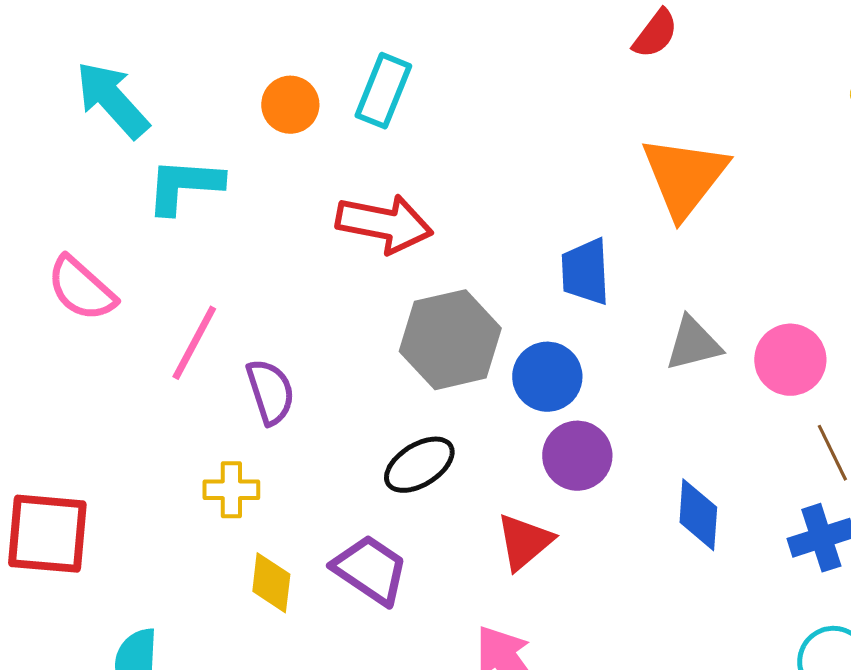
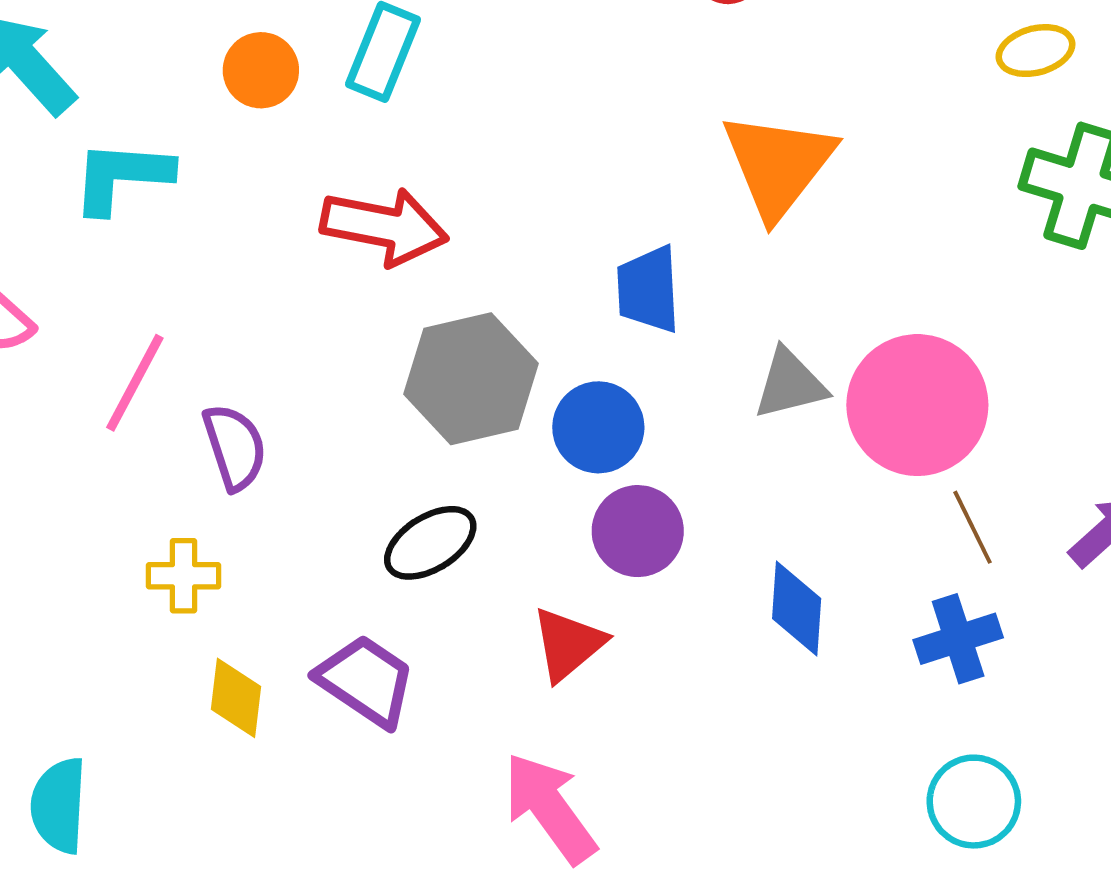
pink circle: (790, 360) -> (917, 405), size x1.5

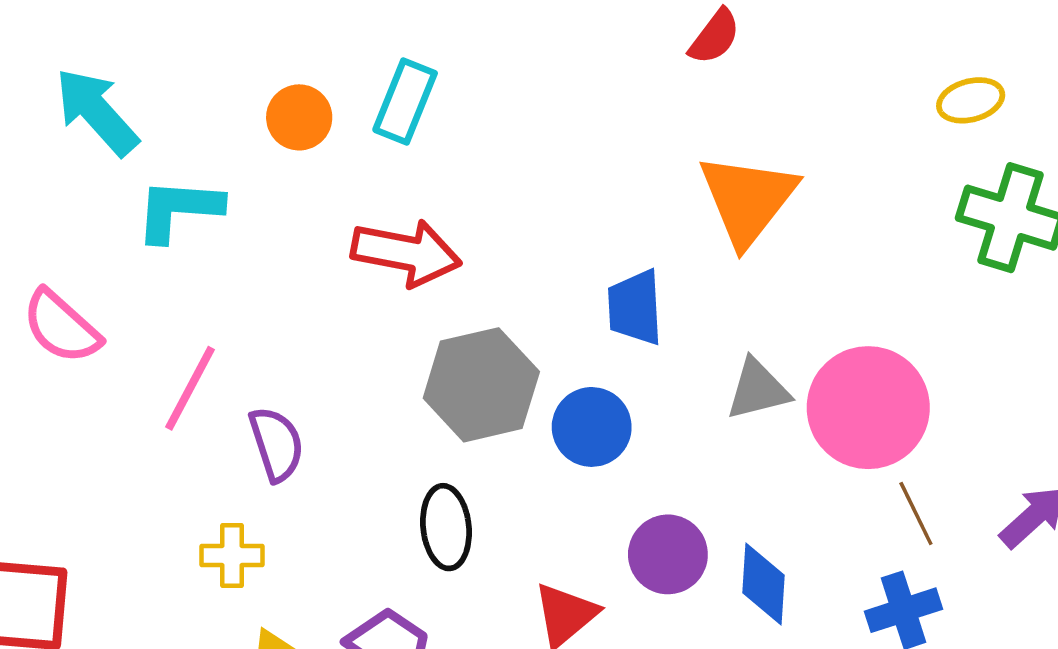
purple circle: (638, 531) -> (668, 554), moved
black ellipse: (430, 543) -> (446, 527), turned -64

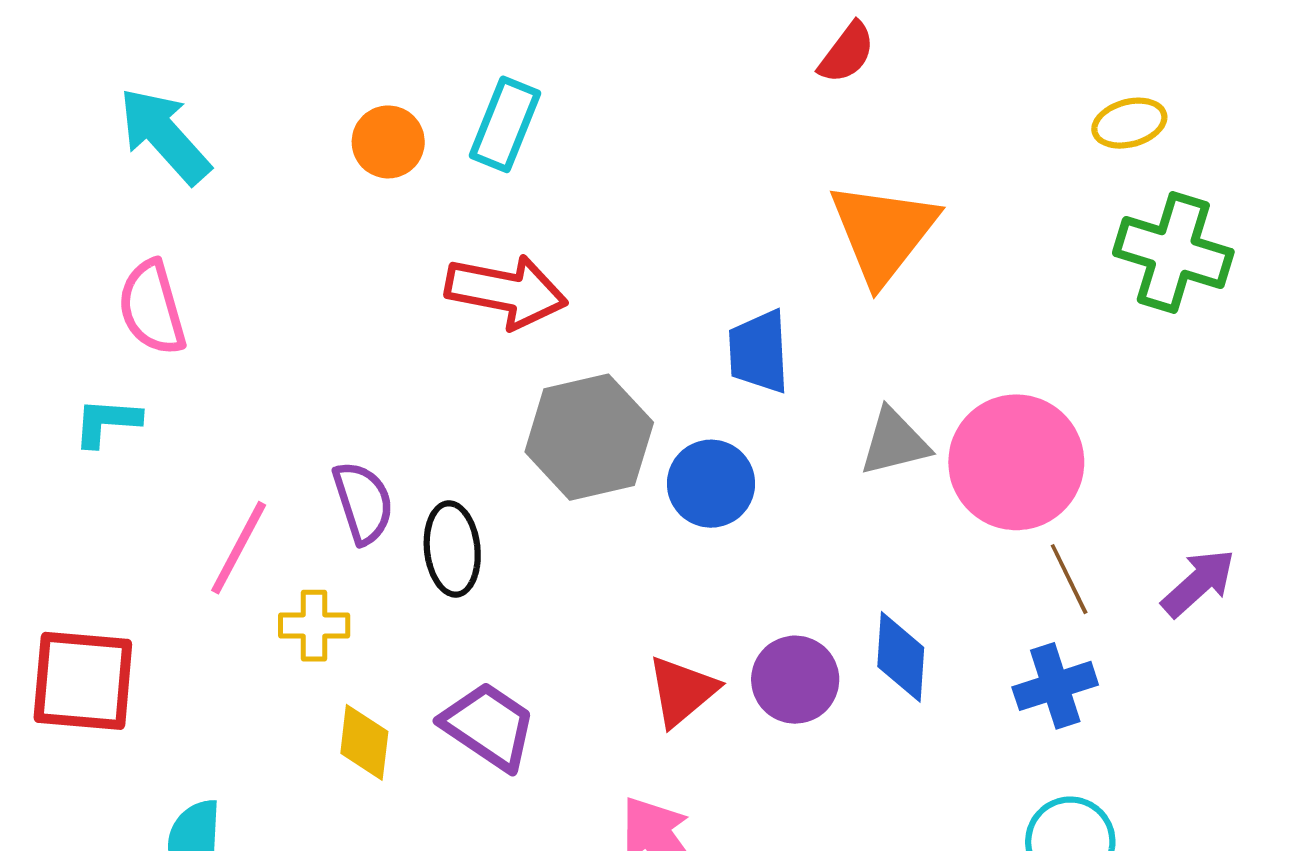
cyan L-shape: (179, 210) -> (107, 422), moved, size x0.7
pink semicircle: (61, 327) -> (152, 308), moved, turned 32
pink line: (190, 388) -> (239, 548), moved
black ellipse: (446, 527) -> (452, 549), moved
purple circle: (668, 554) -> (795, 680), moved

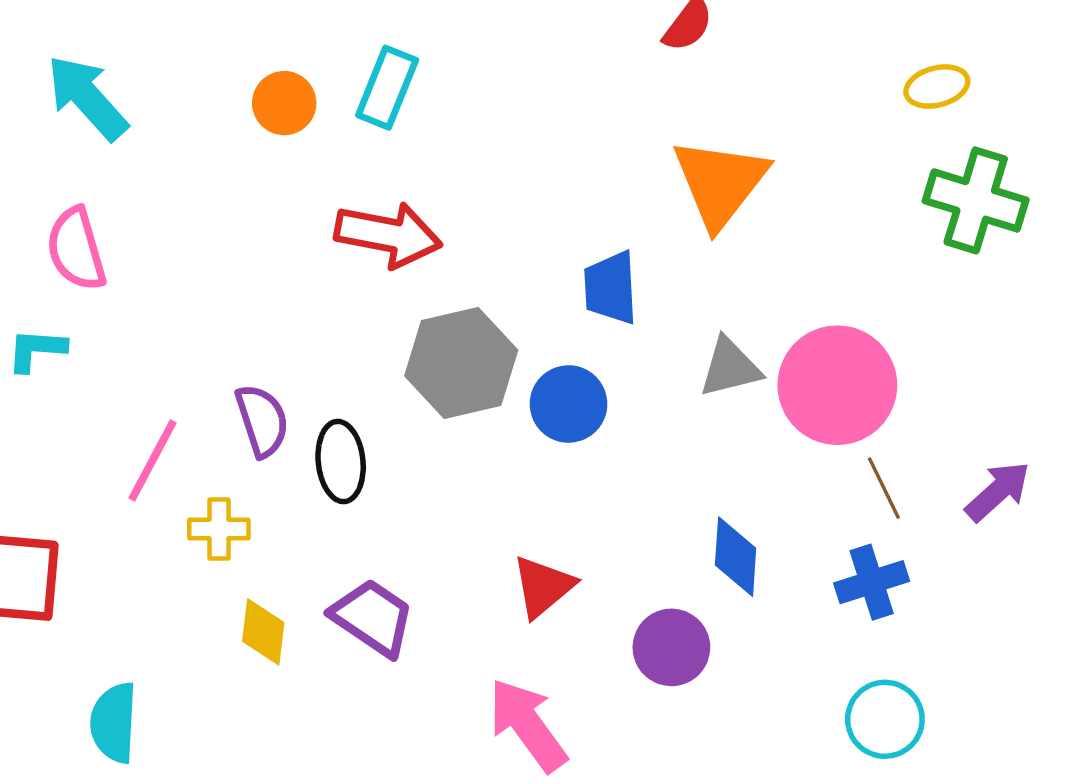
purple circle: (795, 680) -> (671, 647), moved

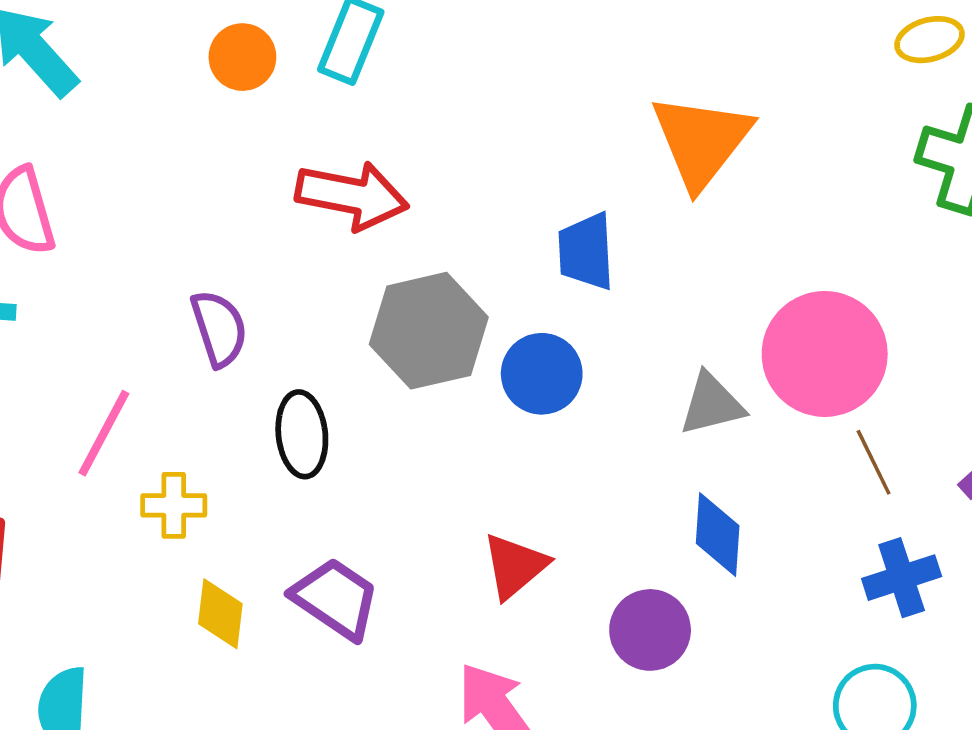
gray triangle: (730, 367) -> (712, 404), moved
purple semicircle: (262, 421) -> (219, 328), moved
blue cross: (872, 582) -> (902, 578), moved

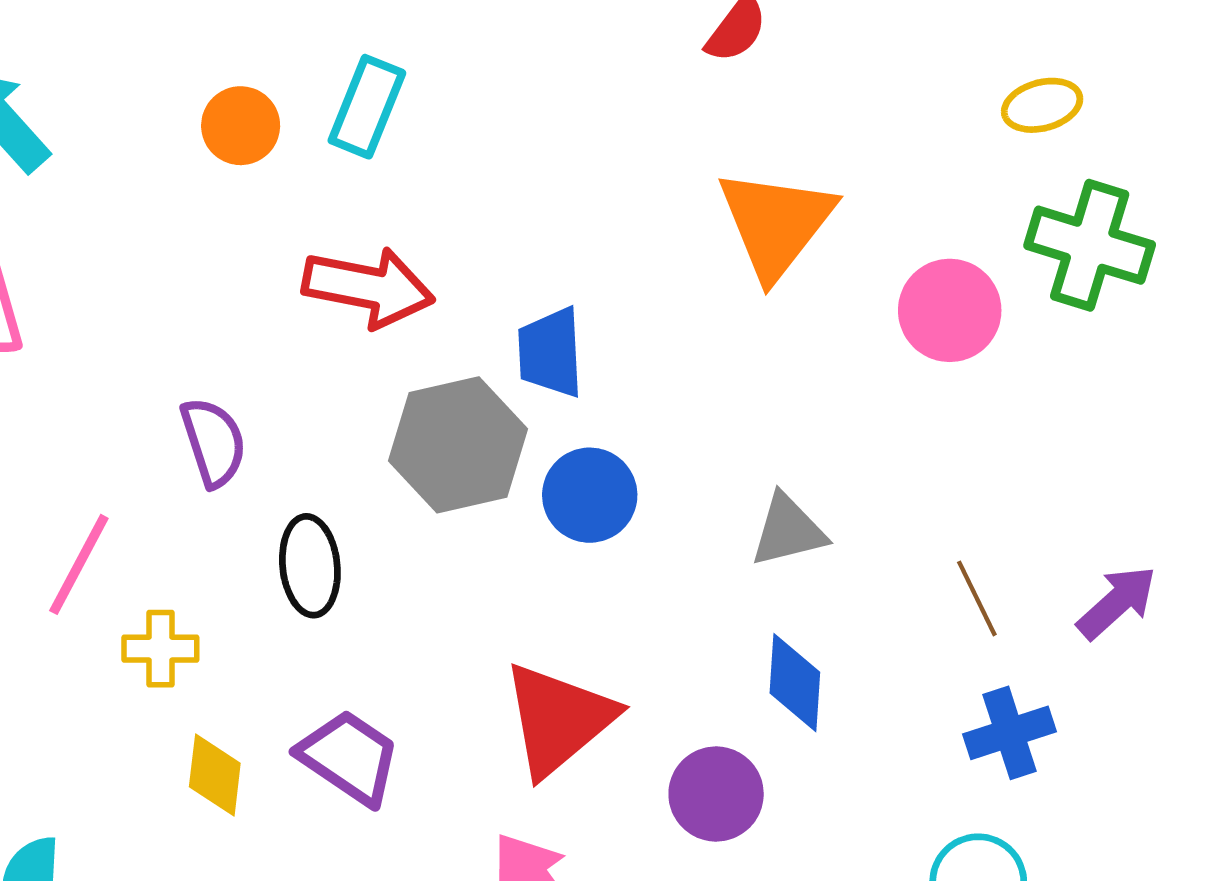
blue trapezoid: (586, 252) -> (550, 353), moved
pink circle: (825, 354) -> (950, 310), moved, size x0.7
red triangle: (515, 566) -> (558, 719), size x1.5

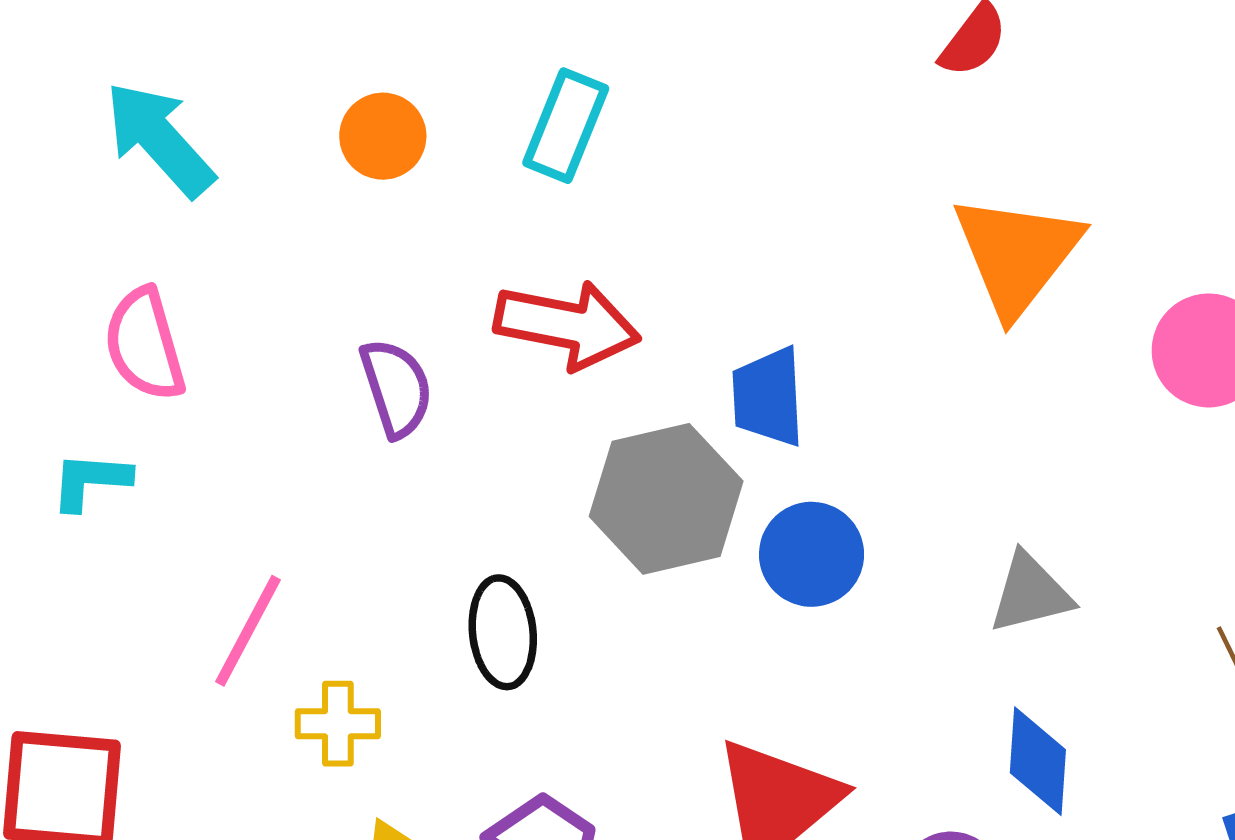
orange circle: (241, 126) -> (383, 136), moved
purple semicircle: (213, 442) -> (396, 388), moved

